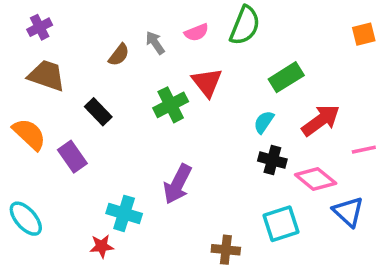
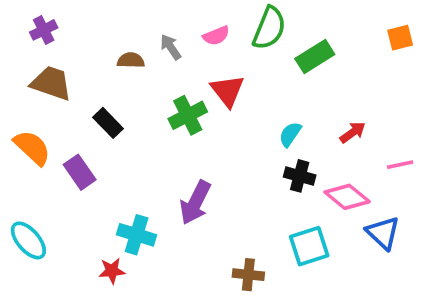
brown semicircle: (119, 55) -> (131, 60), turned -125
green rectangle: (286, 77) -> (315, 57), moved
red arrow: (321, 120) -> (353, 132), size x0.6

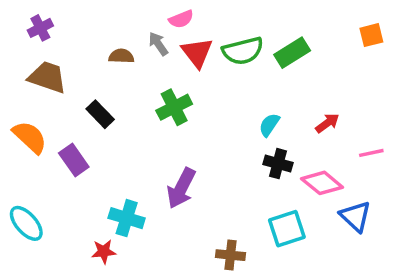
green semicircle: (269, 28) -> (243, 51), moved, turned 54
pink semicircle: (216, 36) -> (181, 19), moved
red triangle: (228, 91) -> (197, 53), moved

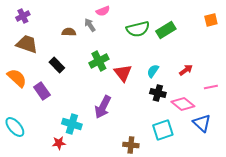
red triangle: (197, 53) -> (123, 73), moved

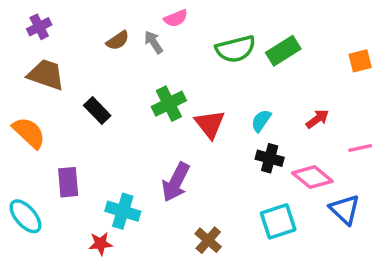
orange square: (211, 20) -> (360, 61), moved
brown semicircle: (69, 32) -> (118, 40), moved, turned 144
purple rectangle: (42, 91) -> (68, 182), moved, turned 30
brown cross: (131, 145) -> (208, 240), moved, turned 35

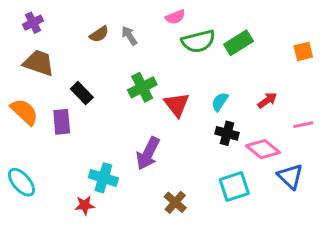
pink semicircle: (176, 18) -> (175, 17), moved
purple rectangle: (68, 182) -> (62, 122), moved

